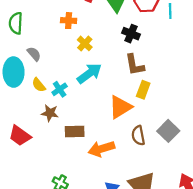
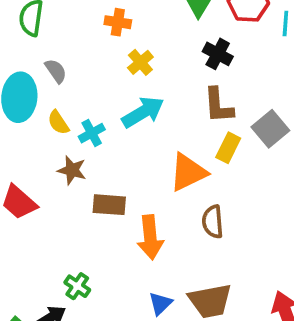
gray square: (168, 131) -> (270, 129), moved
orange arrow: (101, 149) -> (150, 237), turned -85

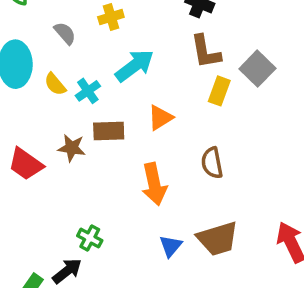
yellow cross: (140, 62) -> (111, 17), moved, turned 30
gray semicircle: (56, 71) -> (65, 33), moved
brown star: (72, 170) -> (72, 148), moved
orange triangle: (188, 172) -> (160, 118), moved, size x0.7
brown rectangle: (109, 205) -> (109, 131), moved

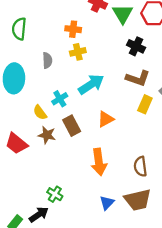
gray semicircle: (65, 33) -> (47, 60), turned 35
brown L-shape: (206, 52) -> (138, 78), turned -65
yellow semicircle: (55, 84) -> (40, 112), moved
brown rectangle: (109, 131) -> (72, 126), turned 60
brown semicircle: (212, 163) -> (140, 166), moved

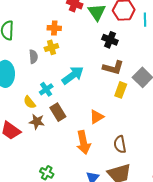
yellow cross: (78, 52) -> (51, 47), moved
orange triangle: (106, 119) -> (97, 117), moved

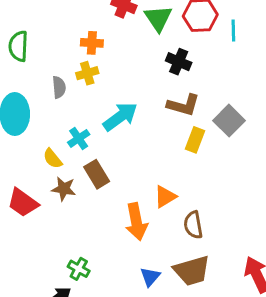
orange triangle: (97, 117) -> (165, 197), moved

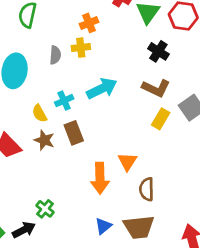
orange cross: (92, 43) -> (89, 23), turned -36
orange triangle: (165, 197) -> (127, 162), turned -36

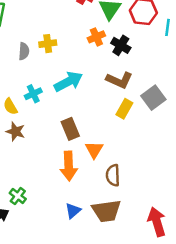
orange cross: (89, 23) -> (96, 37), moved
brown rectangle: (74, 133) -> (70, 129), moved

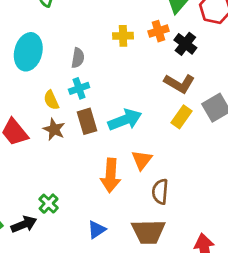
yellow cross: (48, 44) -> (123, 36), moved
gray semicircle: (24, 51) -> (78, 58), moved
cyan arrow: (68, 82) -> (125, 120), moved
brown rectangle: (70, 129) -> (87, 121), moved
blue triangle: (73, 211) -> (97, 230), moved

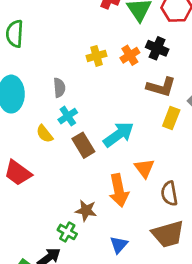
orange cross: (158, 31) -> (130, 55), moved
brown star: (54, 129) -> (86, 210), moved

